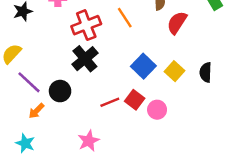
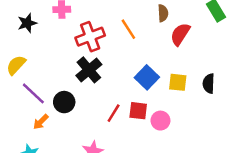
yellow square: (174, 71) -> (178, 82), turned -36
red square: (135, 100) -> (138, 111), turned -30
red line: (110, 102) -> (114, 113), turned -36

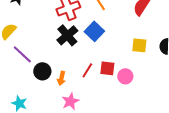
blue square: (147, 77) -> (94, 31), moved
black circle: (64, 102) -> (42, 71), moved
orange arrow: (41, 122) -> (61, 78), moved, turned -32

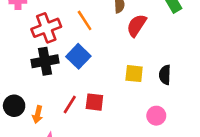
black cross: (67, 35) -> (45, 61), turned 30
pink circle: (125, 76) -> (156, 116), moved

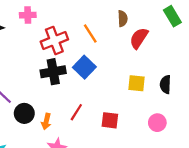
red square: (94, 102) -> (110, 120), moved

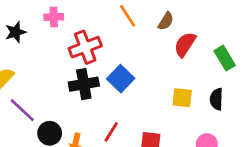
green rectangle: (172, 16) -> (225, 58), moved
brown semicircle: (123, 19) -> (166, 21), turned 35
orange line: (90, 34) -> (128, 16), moved

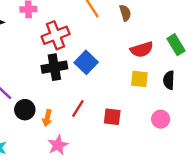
brown semicircle: (166, 21) -> (125, 13), turned -49
red semicircle: (185, 44) -> (142, 49), moved, turned -140

